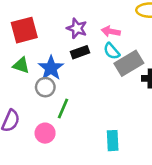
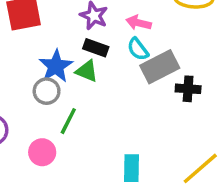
black rectangle: (80, 52) -> (96, 48), turned 36
green triangle: (21, 65) -> (87, 71), moved

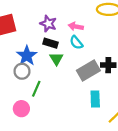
gray rectangle: (160, 67) -> (88, 71), moved
green triangle: (87, 71) -> (56, 59), moved, turned 40
cyan rectangle: (131, 168) -> (95, 99), moved

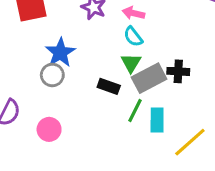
black rectangle: (51, 43) -> (109, 86), moved
green triangle: (56, 59) -> (131, 63), moved
green line: (36, 89) -> (135, 111), moved

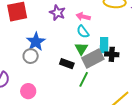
cyan rectangle: (157, 120) -> (104, 45), moved

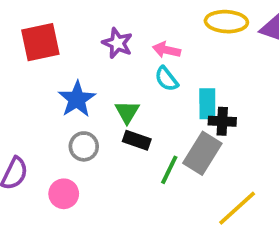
green triangle: (81, 49) -> (127, 112), moved
gray circle: (31, 56) -> (84, 146), moved
gray rectangle: (93, 59) -> (202, 153), moved, turned -30

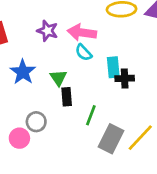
pink arrow: (167, 50) -> (82, 32), size x1.5
black rectangle: (137, 140) -> (67, 97), turned 72
gray circle: (84, 146) -> (36, 122), moved
gray rectangle: (202, 153) -> (111, 139), moved

